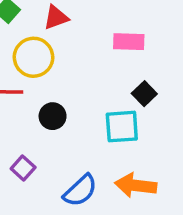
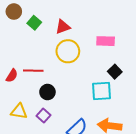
yellow circle: (33, 57) -> (68, 51), moved
black circle: (53, 116) -> (47, 92), moved

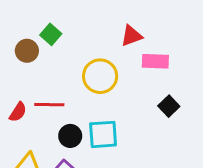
brown circle: (14, 12) -> (27, 51), moved
red triangle: (63, 27) -> (131, 36), moved
cyan square: (101, 91) -> (103, 134), moved

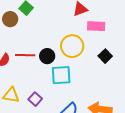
yellow circle: (100, 76) -> (72, 46), moved
black circle: (70, 136) -> (47, 56), moved

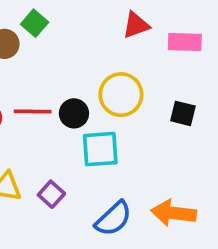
pink rectangle: (96, 26) -> (185, 42), moved
black square: (105, 56) -> (183, 113), turned -32

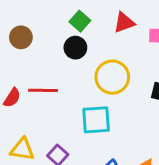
green square: (35, 23) -> (80, 21), moved
black circle: (74, 113) -> (75, 48), moved

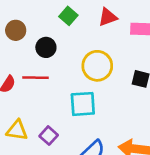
black circle: (75, 48) -> (46, 47), moved

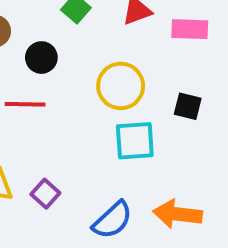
cyan square: (83, 104) -> (135, 141), moved

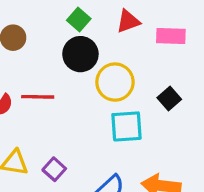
black circle: (41, 58) -> (80, 54), moved, size x1.4
black square: (188, 106) -> (169, 98), turned 35

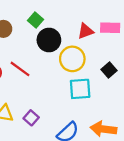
green square: (79, 20) -> (36, 20), moved
red triangle: (128, 21) -> (86, 31), moved
red line: (38, 97) -> (20, 69), turned 35

